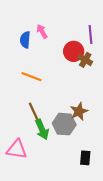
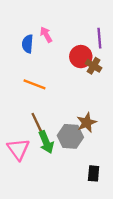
pink triangle: (17, 149) -> (18, 149), moved, turned 45

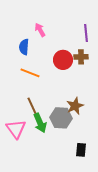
blue semicircle: (28, 44) -> (24, 47), moved
red circle: (81, 57) -> (63, 60), moved
brown cross: (94, 66) -> (81, 57), turned -32

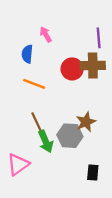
brown cross: (81, 57) -> (93, 66), size x1.5
pink triangle: (16, 129) -> (18, 164), moved, turned 30

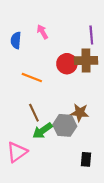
blue semicircle: (27, 54) -> (16, 40), moved
brown star: (86, 122) -> (80, 113), turned 30
green arrow: (46, 141) -> (42, 131), turned 78

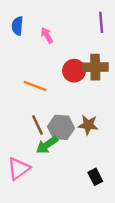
purple line: (91, 35) -> (101, 22), moved
blue semicircle: (16, 40) -> (17, 26), moved
gray hexagon: (65, 125) -> (61, 127), moved
black rectangle: (86, 159) -> (95, 177), turned -32

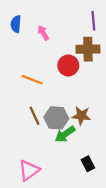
brown cross: (95, 67) -> (88, 49), moved
green arrow: (47, 145) -> (65, 134), moved
pink triangle: (19, 169) -> (29, 170), moved

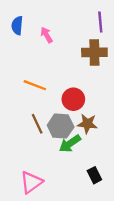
red circle: (68, 65) -> (73, 99), moved

